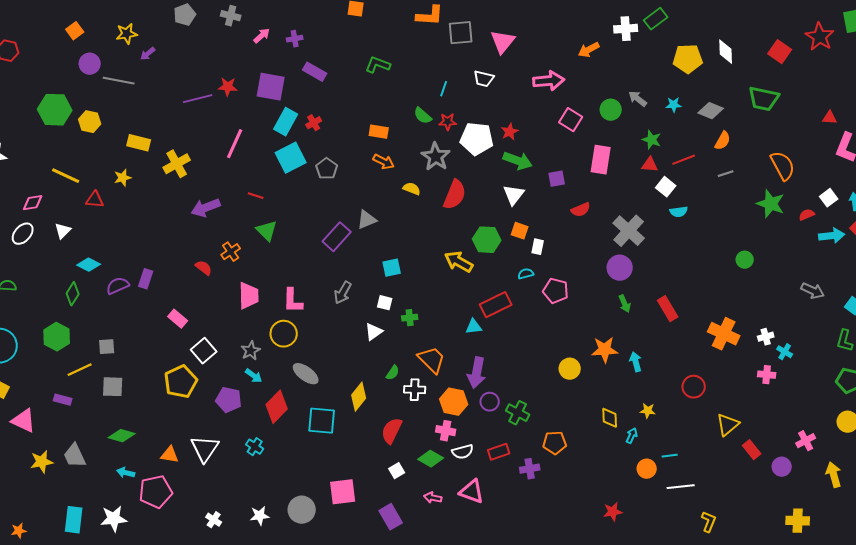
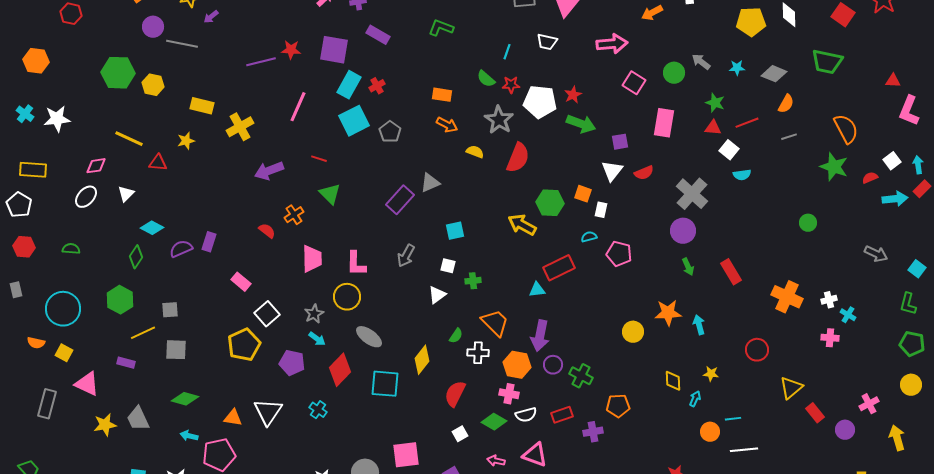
white triangle: (514, 195) -> (612, 171), moved

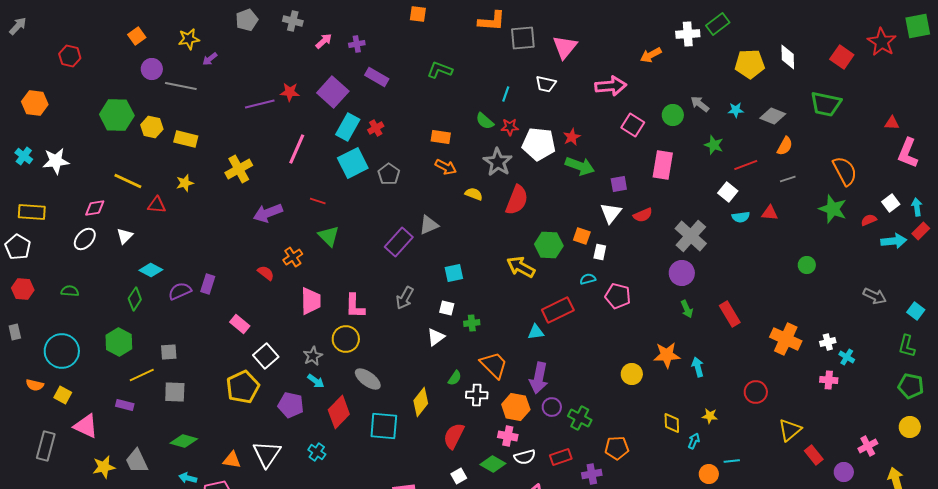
purple square: (334, 50) -> (333, 92), turned 32
yellow rectangle: (202, 106) -> (186, 139), moved
red triangle: (713, 128) -> (770, 213), moved

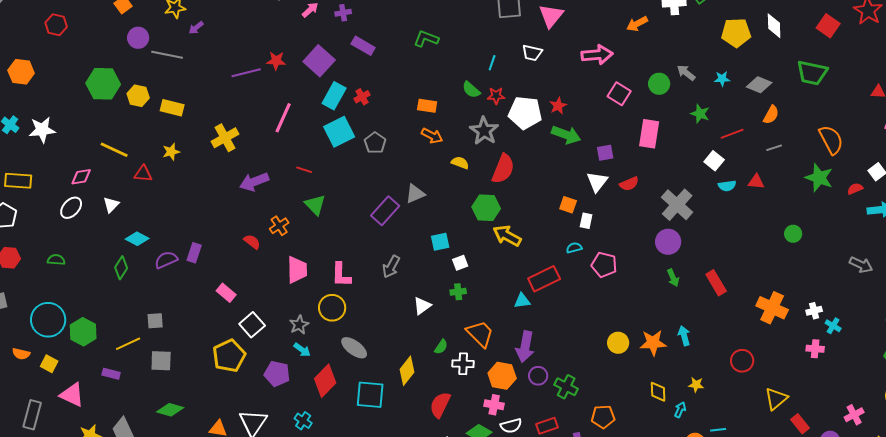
green hexagon: (549, 245) -> (486, 208), moved
white square: (447, 308) -> (460, 263), moved, turned -35
green hexagon: (119, 342) -> (83, 332), moved
orange star: (667, 355) -> (653, 343), moved

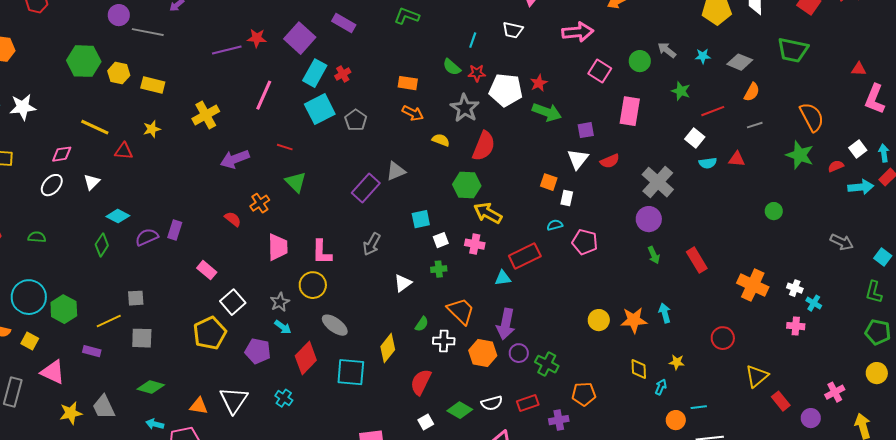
white cross: (814, 311) -> (795, 288), turned 35
pink cross: (494, 405) -> (475, 244), moved

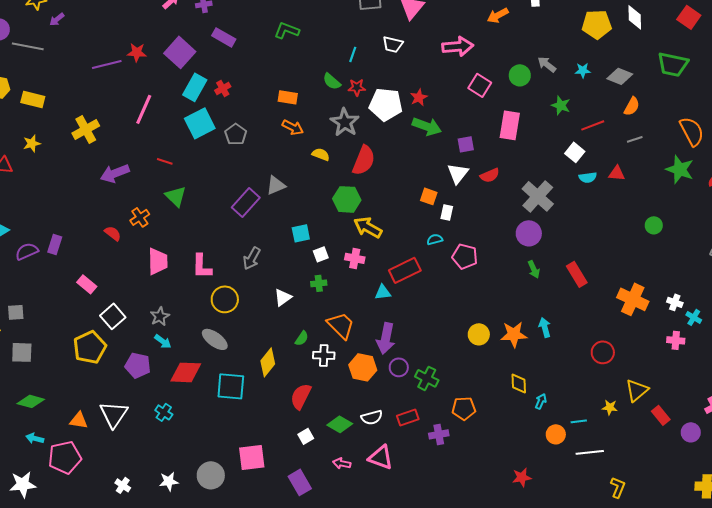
yellow circle: (313, 285) -> (225, 299), moved
red diamond: (306, 358) -> (186, 372), turned 48
yellow star: (677, 362) -> (610, 407), moved

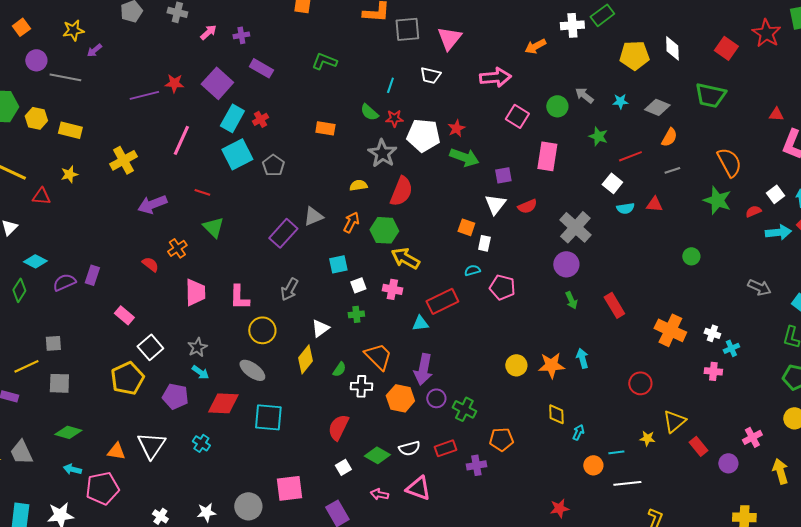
orange arrow: (293, 127) -> (351, 222), moved, turned -90
yellow semicircle: (321, 154) -> (358, 185), turned -30
cyan cross: (694, 317) -> (731, 348), turned 35
yellow diamond: (268, 362) -> (305, 359), moved

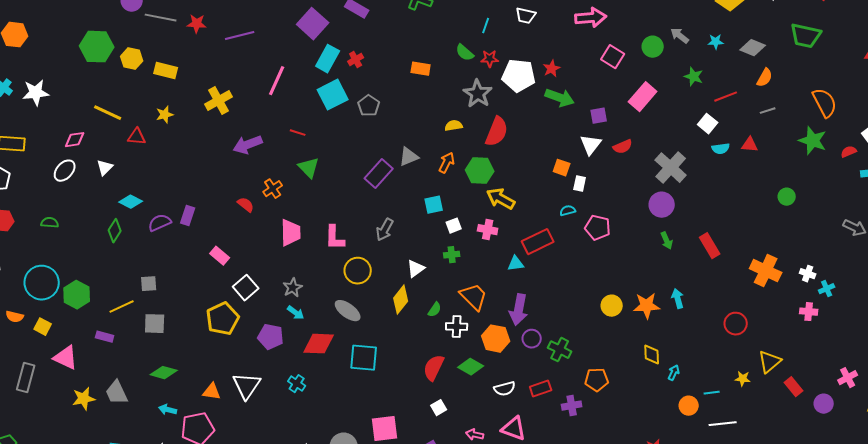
red star: (174, 83) -> (197, 24), moved
pink rectangle: (547, 156) -> (643, 97), turned 32
green diamond: (377, 455) -> (471, 367), moved

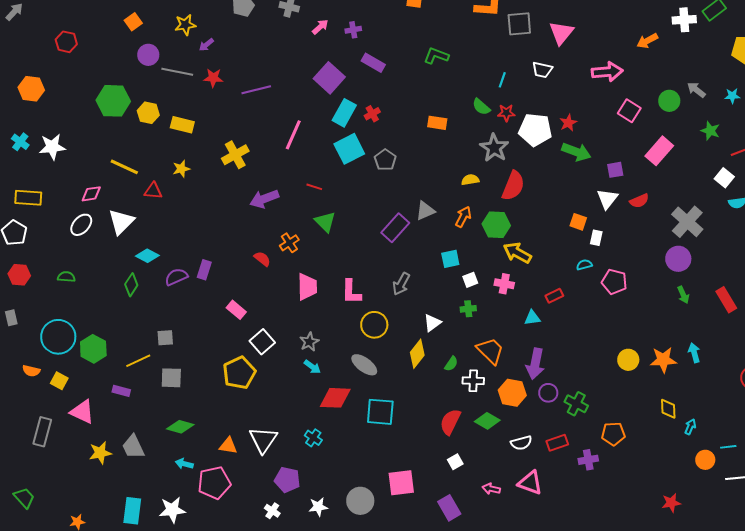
white triangle: (105, 168) -> (121, 222), size x1.6
red rectangle: (538, 242) -> (554, 296), size x0.6
purple pentagon: (271, 337) -> (287, 480), moved

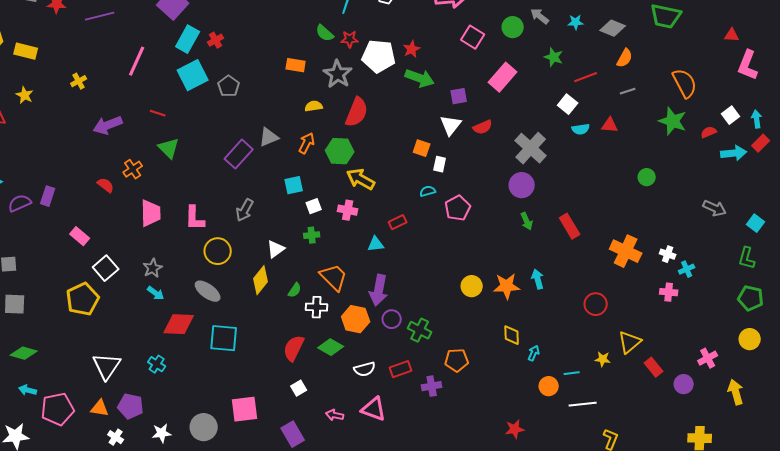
orange rectangle: (437, 123) -> (296, 65), moved
yellow cross: (235, 155) -> (79, 81), size x0.6
yellow star: (181, 169) -> (25, 95), turned -30
pink pentagon: (614, 282) -> (458, 208), turned 30
orange triangle: (228, 446) -> (100, 408), moved

